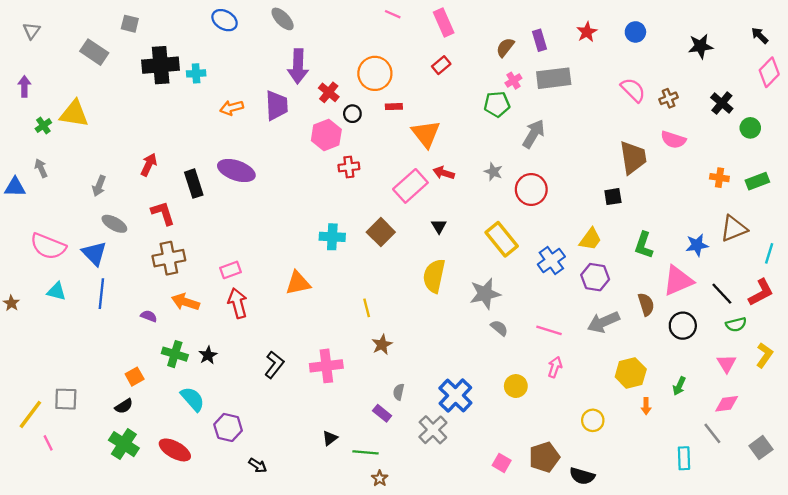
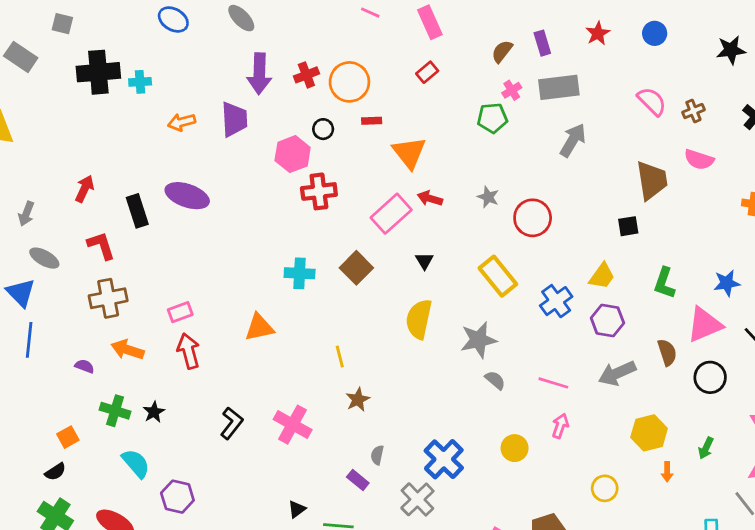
red cross: (329, 92) -> (306, 75), moved, turned 30
gray arrow: (534, 134) -> (573, 140), moved
red cross: (349, 167) -> (319, 191), size x1.4
pink cross: (326, 366) -> (293, 425), turned 36

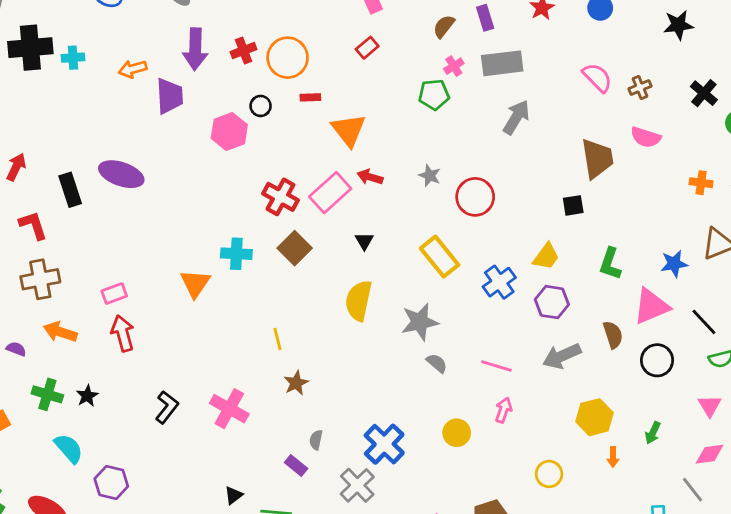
orange arrow: (182, 122) -> (133, 69), moved
red cross: (319, 191) -> (280, 197), moved, turned 36
orange triangle: (259, 327) -> (195, 284), moved, turned -44

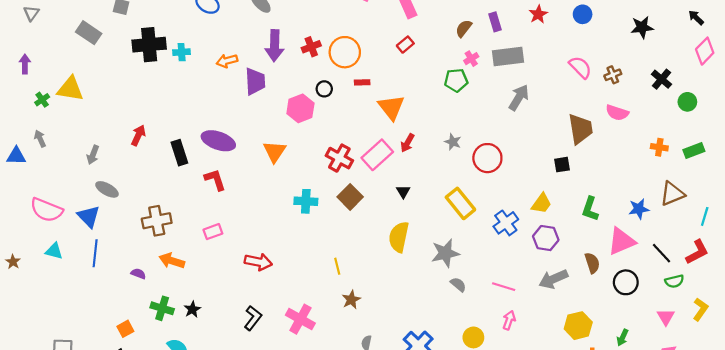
red arrow: (370, 177) -> (407, 143), turned -78
red L-shape: (33, 225) -> (215, 180), moved
orange triangle: (195, 284) -> (275, 152), moved
red arrow: (123, 333) -> (258, 262), moved, turned 116

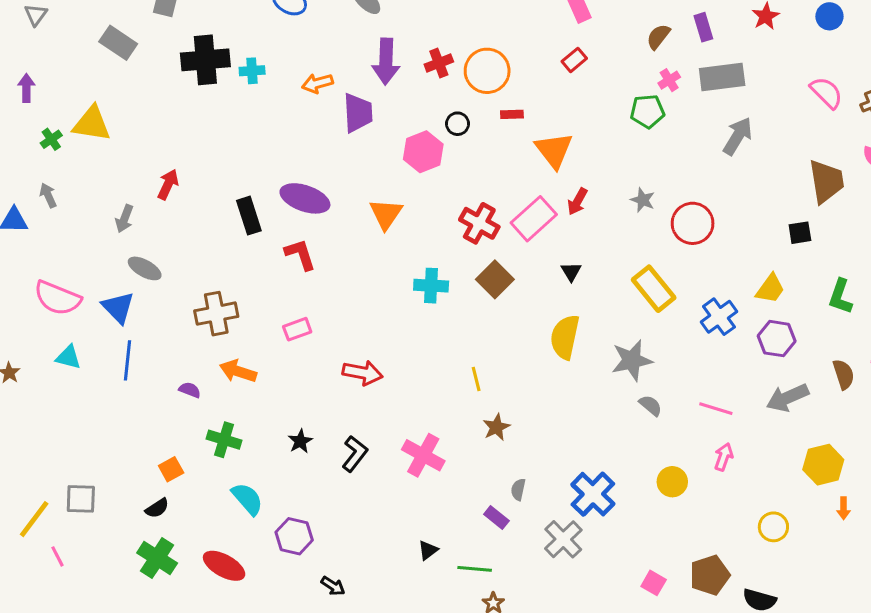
red arrow: (138, 135) -> (168, 184), moved
black star: (192, 309) -> (300, 441), moved

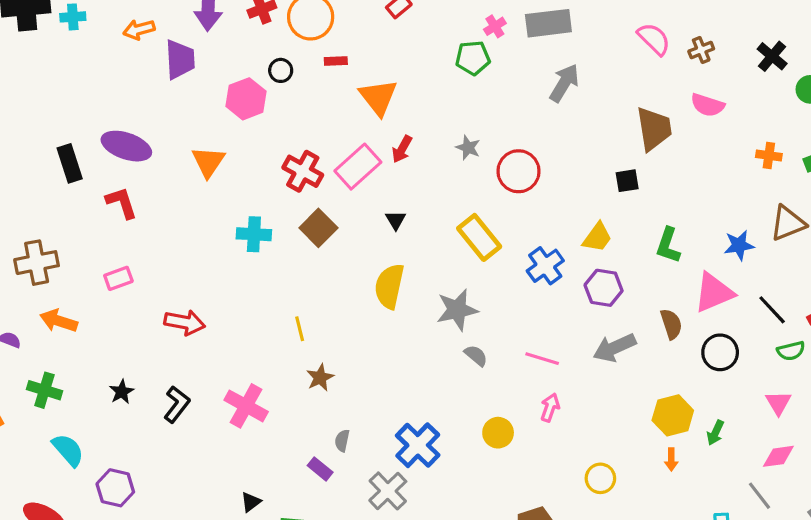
yellow hexagon: (823, 465) -> (673, 415), moved

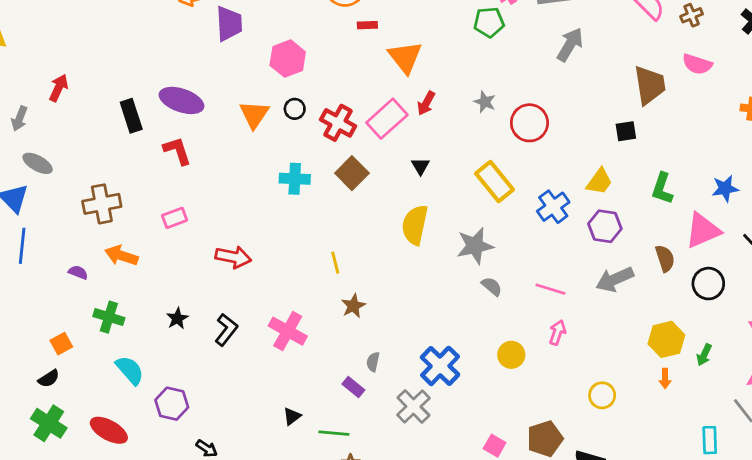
black circle: (281, 70) -> (295, 109), moved

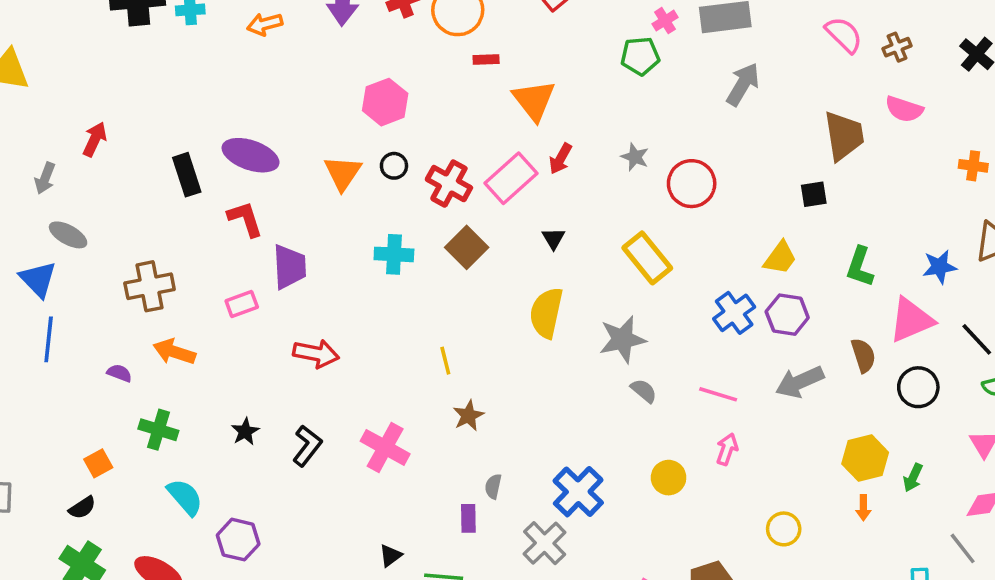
purple trapezoid: (229, 24) -> (289, 267), moved
blue cross: (553, 207) -> (734, 313), moved
purple rectangle: (353, 387) -> (468, 518), turned 50

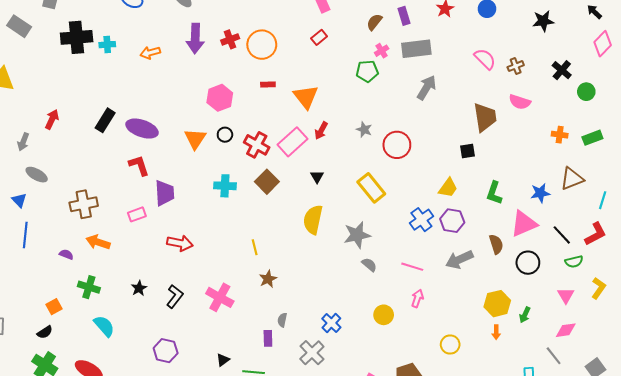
red rectangle: (486, 60) -> (268, 84), moved
black rectangle: (187, 175) -> (105, 120), moved, turned 50
blue triangle: (38, 279) -> (19, 200), size x0.7
blue cross: (578, 492) -> (331, 323), size x0.7
purple hexagon: (238, 540) -> (166, 351), moved

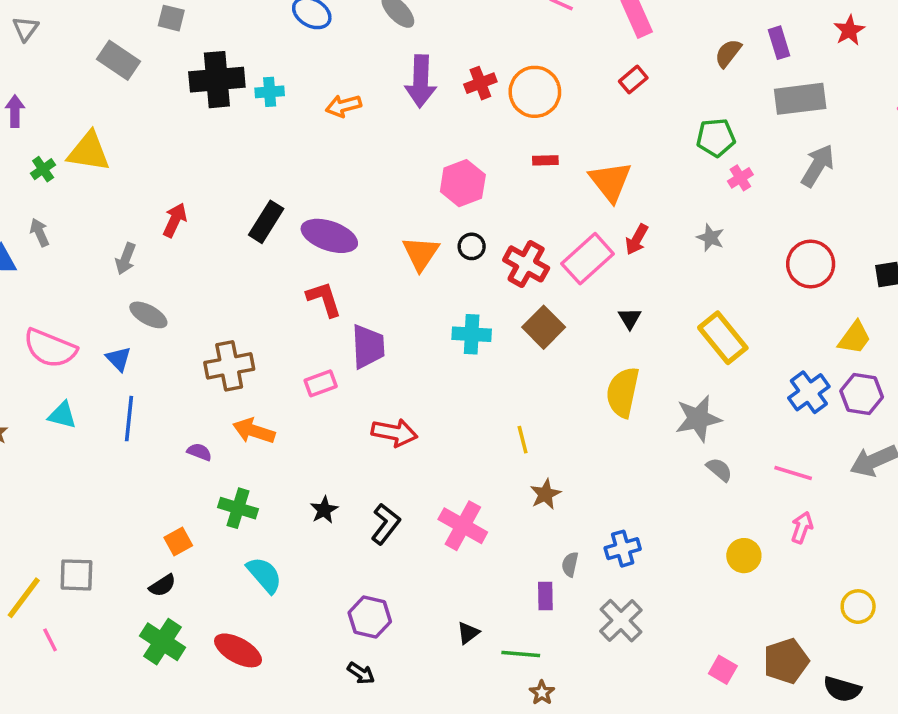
pink cross: (382, 51) -> (740, 178), moved
red circle: (397, 145) -> (811, 264), moved
blue cross: (331, 323) -> (623, 549), moved, turned 30

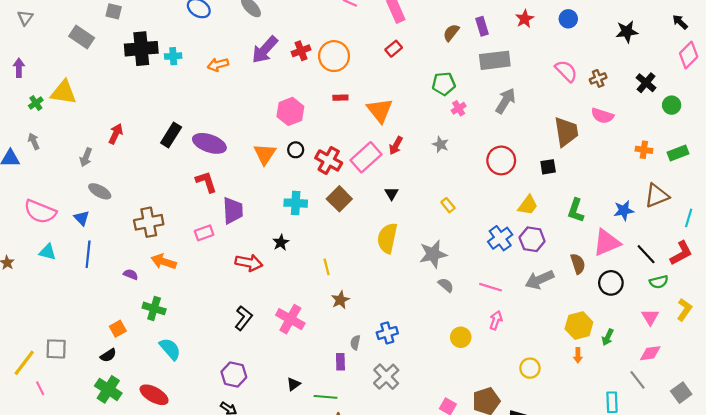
purple arrow: (421, 81) -> (265, 50), turned 40
yellow rectangle: (723, 338) -> (448, 205), size x0.5
black star: (324, 510) -> (281, 242), moved

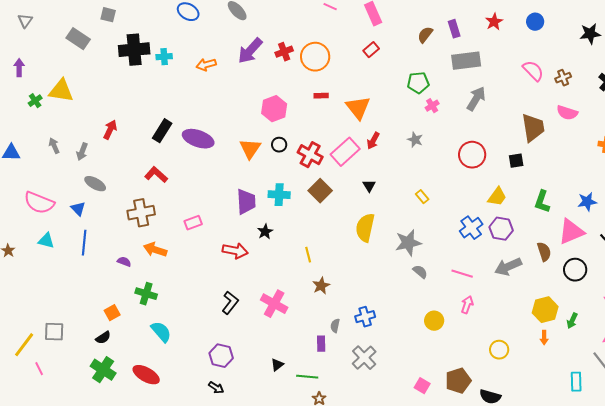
gray arrow: (34, 141) -> (54, 146), moved
red L-shape: (206, 182) -> (156, 175), moved, turned -30
purple trapezoid: (233, 211) -> (246, 202), moved

